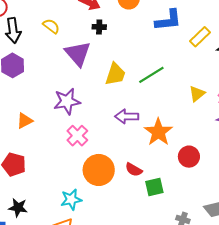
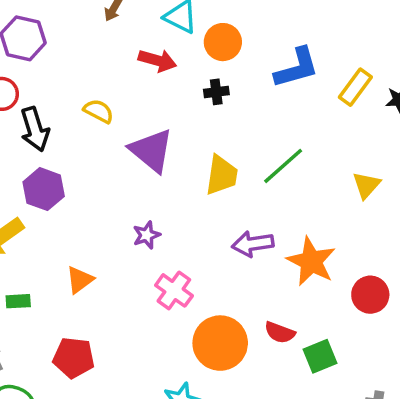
black cross: (99, 27) -> (216, 92), moved
purple star: (67, 101) -> (147, 235), size x0.6

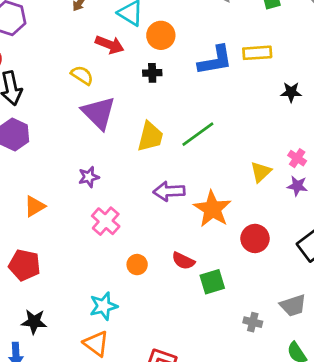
yellow rectangle: (355, 87) -> (257, 53), moved, turned 44
yellow semicircle: (99, 111) -> (82, 75), moved
yellow triangle: (366, 185) -> (261, 172), moved
orange circle: (220, 343) -> (137, 265), size x0.5

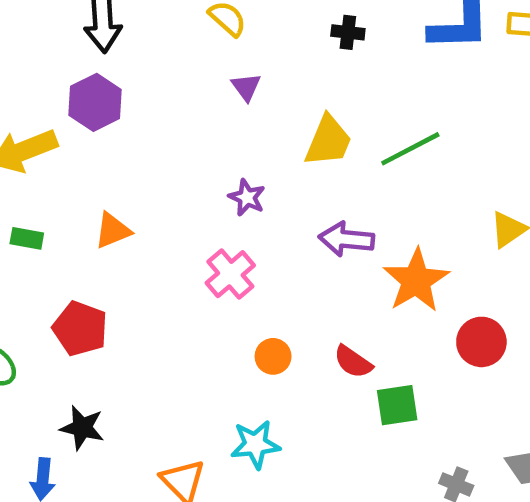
purple triangle: (99, 113) -> (246, 87), size x0.5
purple star: (89, 177) -> (247, 197), moved, turned 30
cyan star: (103, 306) -> (255, 444), moved

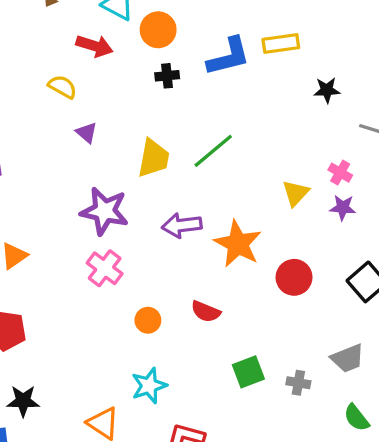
black cross: (348, 32) -> (167, 76), moved
purple star: (247, 197) -> (104, 211), size x1.8
green square: (397, 405) -> (248, 372), moved

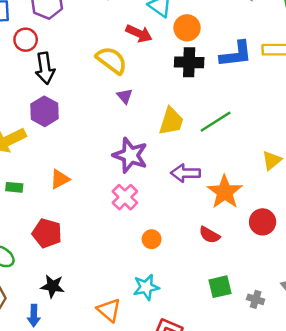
black cross: (167, 76) -> (189, 62), size x1.6
yellow semicircle: (62, 87) -> (112, 60), size x1.5
red semicircle: (206, 312) -> (209, 235), moved

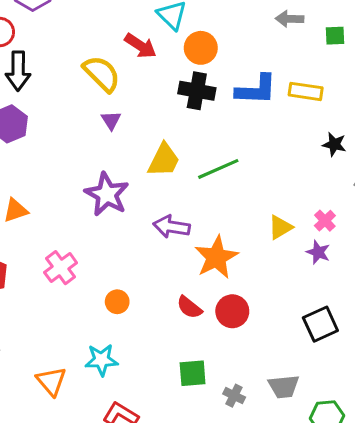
pink cross: (125, 197) -> (61, 268), moved
red circle: (263, 222) -> (232, 311), moved

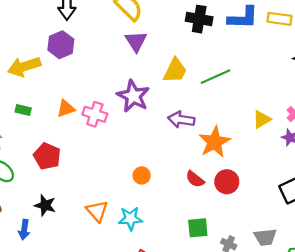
purple triangle: (111, 120) -> (136, 41), size x1.5
pink cross: (61, 268) -> (95, 114), moved, turned -35
orange triangle: (51, 381) -> (97, 211), moved

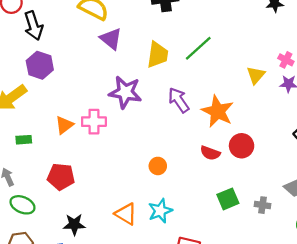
purple arrow: (181, 120) -> (179, 100), turned 65

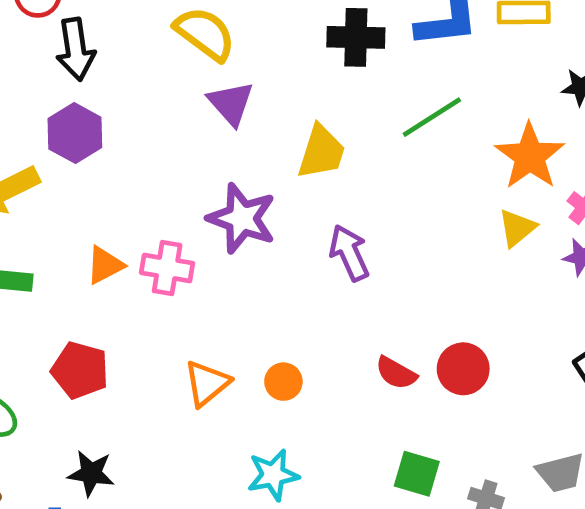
green line: (198, 48) -> (432, 117), moved
orange star: (218, 111) -> (530, 156), moved
green square: (228, 199) -> (417, 474), turned 30
orange triangle: (126, 214) -> (207, 383), moved, turned 40

